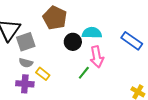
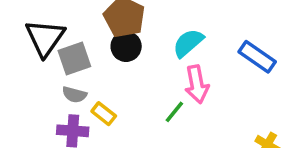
cyan semicircle: (92, 33) -> (188, 43), turned -42
black circle: (73, 42) -> (126, 46), moved

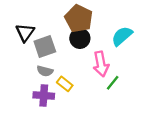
black triangle: (45, 38) -> (25, 32), size x0.7
pink arrow: (197, 84) -> (101, 64), moved

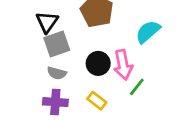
black triangle: (25, 32) -> (47, 22), moved
black circle: (80, 38) -> (98, 63), moved
yellow rectangle: (65, 84) -> (97, 101), moved

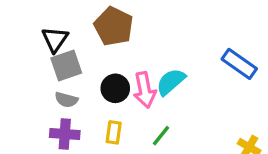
cyan semicircle: (148, 32) -> (171, 82), moved
green line: (137, 87) -> (161, 136), moved
yellow rectangle: (97, 101) -> (114, 132), turned 60

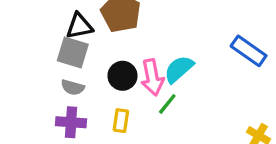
black triangle: (55, 39) -> (79, 26), moved, turned 44
gray square: (66, 65) -> (73, 53), turned 36
green line: (161, 136) -> (167, 104), moved

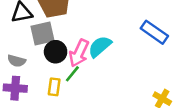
gray square: (73, 53) -> (43, 34), moved, turned -30
pink arrow: (152, 77) -> (79, 53), turned 36
green line: (167, 104) -> (72, 74), moved

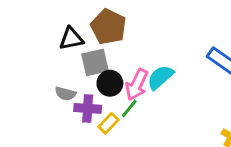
yellow rectangle: (54, 87) -> (108, 123), turned 36
purple cross: (15, 88) -> (88, 108), moved

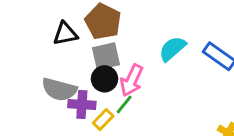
gray square: (95, 62) -> (106, 56), moved
cyan semicircle: (160, 77) -> (172, 49), moved
gray semicircle: (65, 94) -> (59, 89), size x1.6

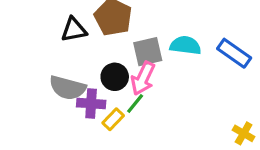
cyan semicircle: (172, 49) -> (185, 45), turned 48
gray square: (106, 56) -> (148, 52), moved

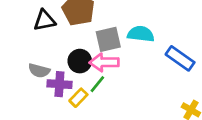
blue rectangle: (234, 53) -> (180, 58), moved
pink arrow: (143, 78) -> (104, 62), turned 64
gray semicircle: (68, 88) -> (39, 71), size x0.7

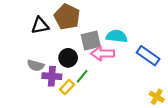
pink arrow: (104, 62) -> (103, 54), moved

